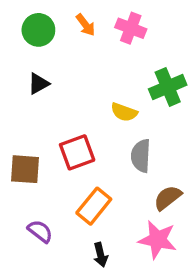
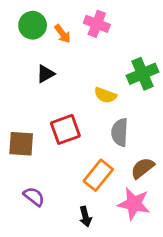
orange arrow: (85, 25) -> (63, 34), moved
pink cross: (131, 28) -> (97, 24), moved
black triangle: (38, 84) -> (45, 74), moved
orange rectangle: (94, 206) -> (98, 175), moved

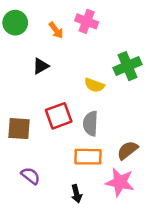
green circle: (33, 25) -> (15, 23), moved
gray semicircle: (120, 132) -> (90, 123), moved
orange rectangle: (98, 175) -> (88, 157), turned 52

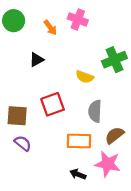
gray semicircle: (90, 123) -> (95, 111), moved
purple semicircle: (31, 176) -> (23, 143), moved
black arrow: (76, 194) -> (78, 174), moved, turned 126

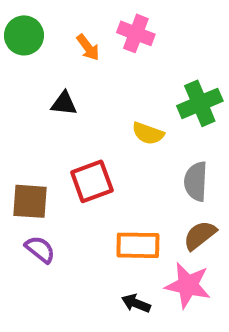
black triangle: (37, 60) -> (64, 103), turned 35
gray semicircle: (95, 111) -> (196, 181), moved

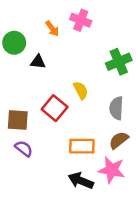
green circle: (24, 35) -> (14, 43), moved
yellow semicircle: (148, 133) -> (81, 90), moved, turned -138
red square: (92, 181) -> (55, 108), turned -30
black arrow: (136, 303) -> (81, 181), size x1.5

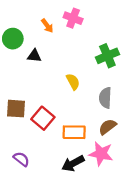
red square: (55, 108) -> (43, 118), moved
purple semicircle: (24, 149) -> (21, 159), moved
black arrow: (81, 181) -> (73, 163), turned -50

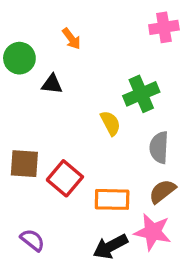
pink cross: (73, 18) -> (164, 27), moved, turned -30
green cross: (107, 56) -> (141, 94), moved

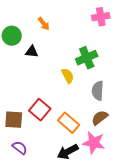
brown square: (24, 164) -> (14, 120), moved
orange rectangle: (112, 199) -> (69, 123), turned 40

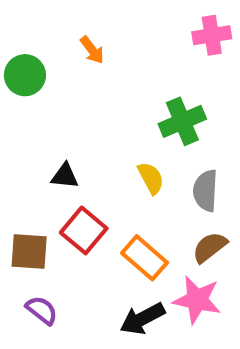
black triangle: (32, 52) -> (65, 176), moved
yellow semicircle: (68, 76) -> (151, 178), moved

